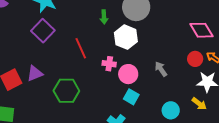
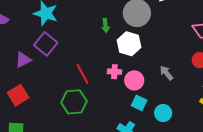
red line: (81, 48) -> (82, 74), moved
purple triangle: (35, 74) -> (23, 60), moved
cyan circle: (171, 110) -> (163, 113), moved

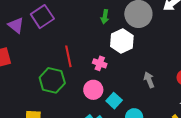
purple triangle: (23, 60) -> (16, 25), turned 48
pink circle: (134, 80) -> (93, 90), moved

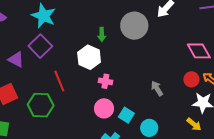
white hexagon: (122, 41) -> (89, 57), moved
red line: (68, 56) -> (59, 81), moved
green hexagon: (52, 80) -> (41, 105), moved

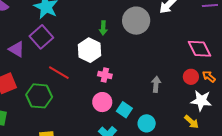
red line: (59, 81) -> (59, 73), turned -40
gray arrow: (157, 88) -> (156, 84), turned 35

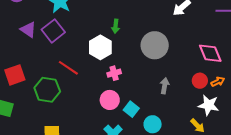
gray circle: (136, 21) -> (155, 45), moved
purple triangle: (17, 49) -> (28, 30), moved
pink cross: (105, 75) -> (114, 73), turned -32
orange arrow: (209, 77) -> (218, 82), turned 112

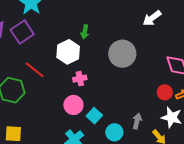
gray arrow: (165, 86) -> (137, 121), moved

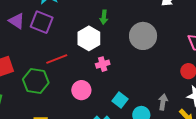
purple square: (22, 32) -> (42, 22), turned -30
red line: (35, 70) -> (57, 59), turned -55
pink circle: (73, 105) -> (81, 90), moved

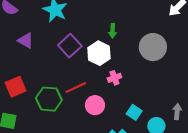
purple square: (42, 22) -> (70, 46), moved, turned 30
red line: (57, 59) -> (76, 88), moved

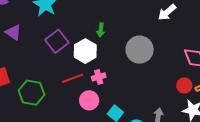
red line: (76, 88) -> (73, 78), moved
pink circle: (95, 105) -> (89, 100), moved

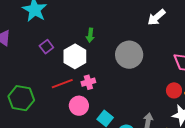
purple square: (57, 41) -> (46, 47), size x0.6

